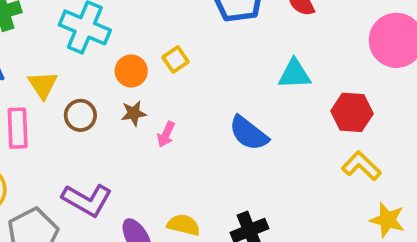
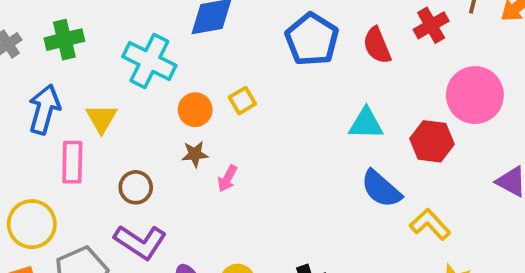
red hexagon: (352, 112) -> (432, 141), moved
brown circle: (80, 115) -> (136, 187), moved
blue semicircle: (249, 133) -> (381, 189), moved

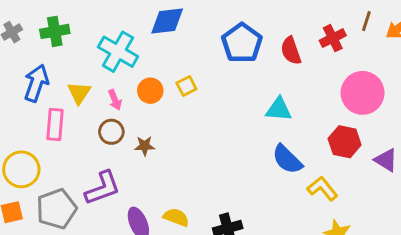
red hexagon: (432, 141) -> (345, 142), moved
brown star: (195, 154) -> (145, 146), moved
pink arrow: (227, 178) -> (115, 100), moved, turned -54
brown circle: (136, 187) -> (111, 132), moved
purple L-shape: (140, 242) -> (103, 188), turned -57

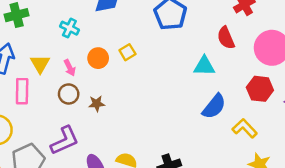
red semicircle: (291, 51) -> (226, 38), moved
cyan cross: (118, 52) -> (69, 28), size x0.6
blue semicircle: (287, 159) -> (214, 106), turned -92

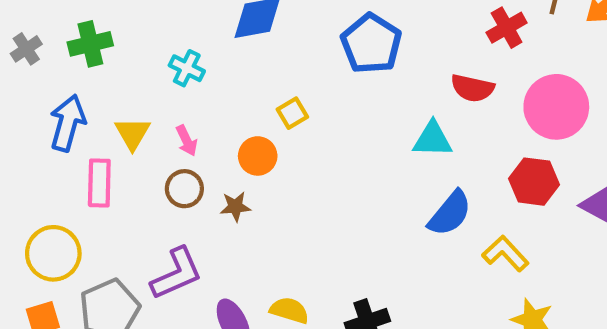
red semicircle: (226, 38) -> (472, 88), turned -55
orange circle: (98, 58) -> (258, 156), moved

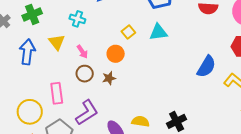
yellow triangle: (132, 133) -> (57, 42), moved
cyan triangle: (433, 139) -> (158, 32), moved
pink rectangle: (99, 183) -> (57, 93), moved

